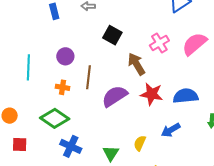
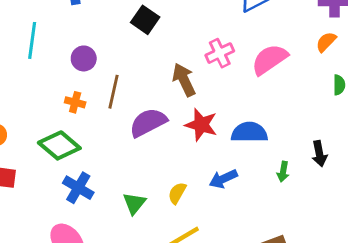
black square: (112, 35) -> (145, 20), moved
cyan line: (28, 67) -> (32, 40), moved

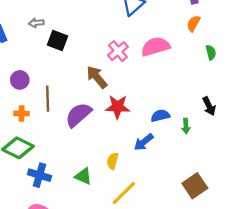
pink semicircle: (270, 59) -> (155, 47), turned 32
blue semicircle: (249, 132) -> (160, 116), moved, size x0.7
green triangle: (134, 203) -> (83, 176), turned -30

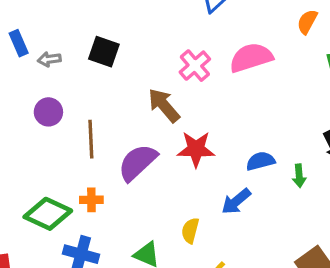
gray arrow: (36, 23) -> (49, 59), moved
orange cross: (22, 113) -> (91, 200), moved

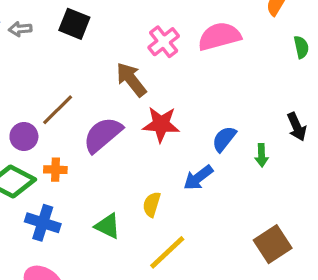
purple circle: (48, 112) -> (24, 137), moved
brown line: (91, 139) -> (58, 110), turned 45
blue semicircle: (260, 161) -> (224, 139), turned -40

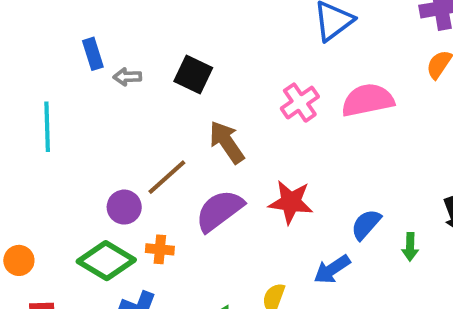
brown arrow: (131, 80) -> (227, 142), moved

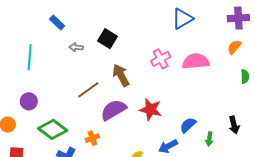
blue rectangle: (93, 54) -> (57, 22), turned -35
gray arrow: (127, 77) -> (76, 47), moved
purple circle: (124, 207) -> (29, 101), moved
orange cross: (160, 249) -> (92, 138), moved, turned -32

